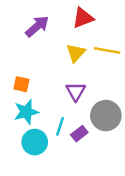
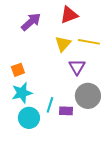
orange square: (21, 84) -> (18, 70), turned -32
purple triangle: (76, 91) -> (77, 67), moved
purple rectangle: (79, 134) -> (66, 111), turned 40

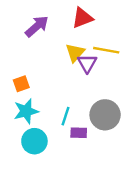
purple triangle: (77, 67) -> (87, 63), moved
cyan line: (50, 105) -> (66, 116), moved

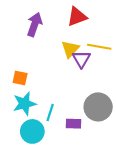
purple arrow: (37, 26) -> (35, 24), turned -30
orange square: (21, 84) -> (20, 78), turned 32
cyan line: (66, 116) -> (50, 113), moved

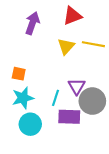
purple triangle: (81, 59) -> (77, 86), moved
cyan line: (50, 113) -> (56, 98), moved
purple rectangle: (74, 124) -> (69, 117), size x1.5

